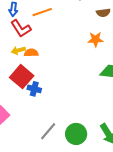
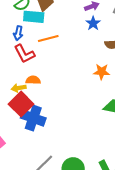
yellow arrow: (18, 50) -> (19, 88), moved
blue cross: (34, 89) -> (33, 118), size x1.6

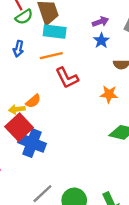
cyan rectangle: (34, 17) -> (55, 32), moved
red L-shape: (24, 54) -> (67, 78), moved
orange semicircle: (33, 80) -> (33, 101), turned 136

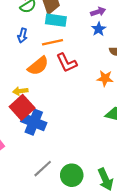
orange semicircle: (33, 101) -> (38, 66), moved, size x1.5

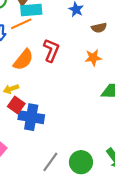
orange line: (53, 42) -> (21, 24), moved
red L-shape: (67, 63) -> (51, 50), turned -120
red square: (22, 107) -> (16, 105), size x0.7

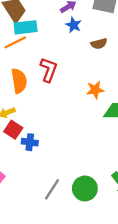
orange star: (93, 58) -> (95, 90), moved
orange semicircle: (23, 60) -> (19, 81), turned -45
blue cross: (31, 117) -> (30, 142), size x0.6

